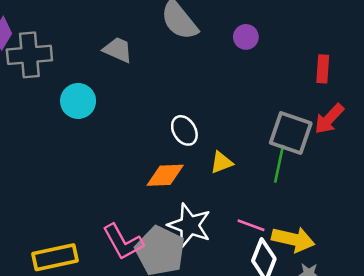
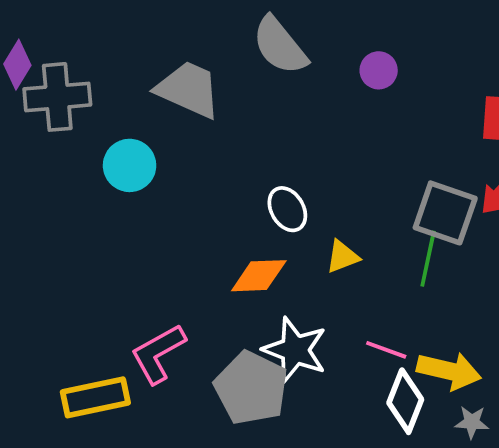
gray trapezoid: (118, 50) -> (188, 89), size x1.5
pink L-shape: (123, 242) -> (158, 354), moved, turned 90

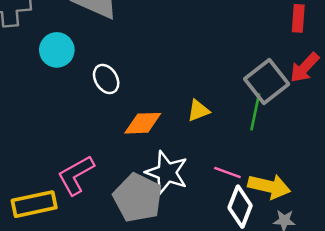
white ellipse: (287, 209) -> (106, 79), moved
gray square: (445, 213) -> (267, 82), turned 33

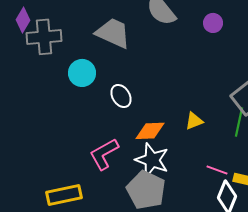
white star: (167, 173) -> (152, 160), moved
pink L-shape: (76, 175) -> (104, 154), moved

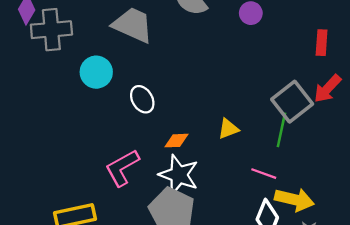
orange diamond: (150, 131) -> (176, 141), size x0.7
pink line: (217, 170) -> (264, 174), moved

